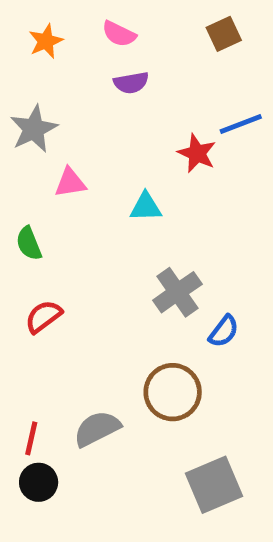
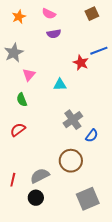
pink triangle: (70, 183) -> (29, 75), turned -40
green semicircle: (29, 243) -> (22, 100), moved
black circle: (39, 482) -> (36, 198), moved

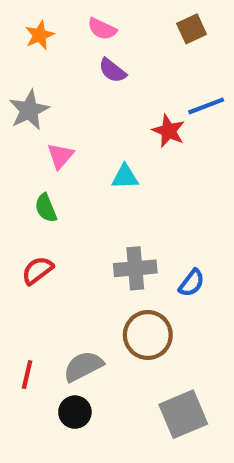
purple semicircle: (54, 34) -> (112, 71), turned 48
gray cross: (73, 120) -> (135, 268), moved, turned 30

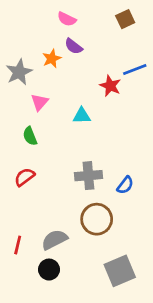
orange star: (40, 35) -> (52, 59), moved

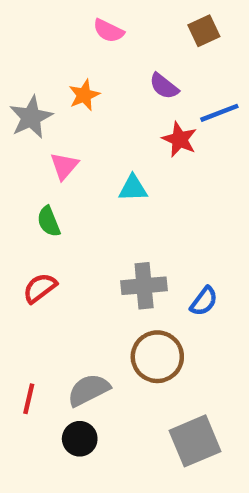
purple semicircle: (74, 46) -> (164, 86), moved

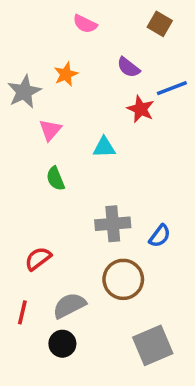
brown square: (204, 31) -> (160, 24), turned -35
green semicircle: (49, 221) -> (55, 179), moved
red semicircle: (40, 288) -> (38, 259), moved

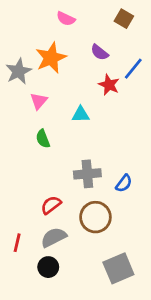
orange star: (66, 74) -> (51, 58), size x1.6
blue line: (172, 88) -> (133, 69), turned -30
red semicircle: (38, 259) -> (51, 205), moved

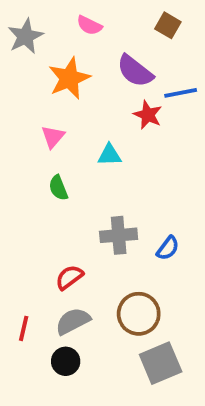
purple semicircle: (100, 52) -> (135, 71), size x1.5
blue line: (133, 69) -> (181, 93), turned 40
gray star: (19, 71) -> (25, 36), moved
brown circle: (95, 217) -> (139, 314), moved

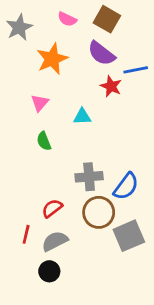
brown square: (168, 25) -> (107, 19), moved, size x1.4
blue semicircle: (168, 248) -> (126, 186), size x1.5
brown circle: (139, 314) -> (99, 212), moved
red line: (24, 328) -> (26, 234), moved
gray square: (161, 363) -> (129, 236), moved

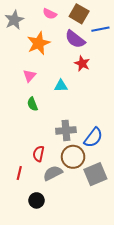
blue line: (136, 70) -> (100, 29), moved
red semicircle: (52, 208) -> (39, 154), turned -42
gray semicircle: (55, 241) -> (53, 173), moved

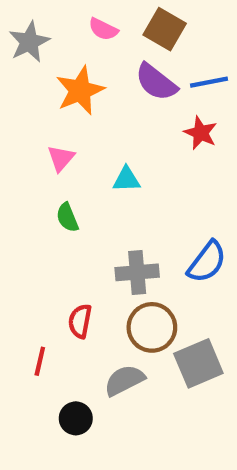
blue line: (100, 29) -> (209, 82), moved
red star: (82, 64) -> (201, 133), moved
blue semicircle: (93, 138) -> (207, 262), moved
gray semicircle: (53, 173) -> (124, 380), moved

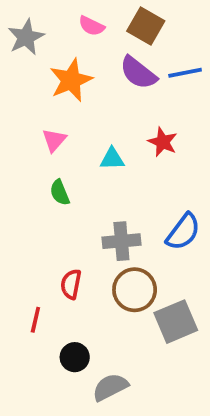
red star: (201, 133) -> (163, 142), moved
gray semicircle: (124, 380) -> (110, 387), moved
black circle: (76, 418) -> (75, 357), moved

